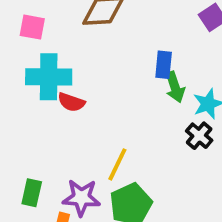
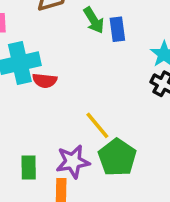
green arrow: (175, 87) -> (94, 20), moved
yellow line: (117, 164) -> (97, 125), turned -52

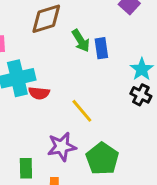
yellow line: (97, 125) -> (82, 111), moved
purple star: (73, 162) -> (62, 147), moved

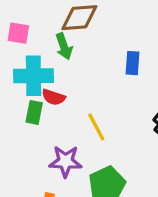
green arrow: (81, 41) -> (64, 46), moved
green rectangle: (26, 168) -> (34, 112), moved

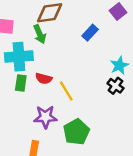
blue rectangle: (133, 63) -> (90, 33), moved, turned 42
red semicircle: (54, 97) -> (44, 79), moved

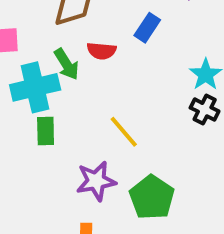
green arrow: (40, 34) -> (67, 64), moved
red semicircle: (44, 79) -> (101, 51), moved

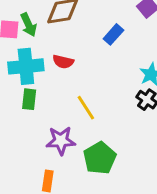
red semicircle: (101, 51) -> (63, 62), moved
green arrow: (67, 64) -> (29, 25), moved

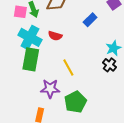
cyan cross: (26, 66) -> (30, 37), turned 30
green rectangle: (29, 99) -> (31, 59), size x1.6

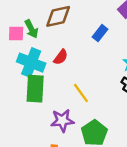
red semicircle: (55, 36) -> (61, 57), turned -64

